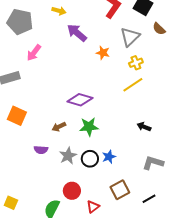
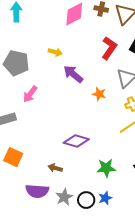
brown arrow: (59, 127) -> (55, 168), turned 40
green star: (89, 127) -> (106, 168), moved
purple semicircle: (41, 150) -> (37, 191), size x1.6

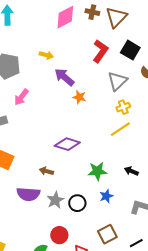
orange star: (99, 94) -> (79, 97), moved
blue star: (105, 198) -> (106, 196), moved

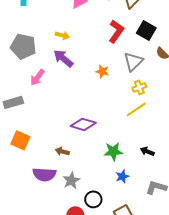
purple arrow: (64, 77) -> (63, 58), moved
orange star: (79, 97) -> (102, 71), moved
black circle: (77, 203) -> (93, 199), moved

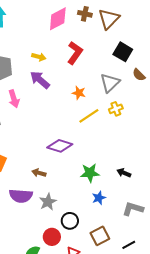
red L-shape: (116, 31) -> (75, 53), moved
pink arrow: (37, 77) -> (14, 99), turned -54
yellow line: (136, 109) -> (89, 116), moved

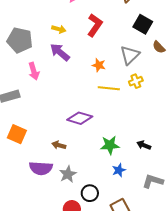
yellow line: (89, 116) -> (109, 88), turned 40

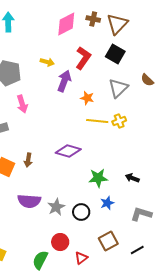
black square: (143, 24) -> (115, 54), moved
purple arrow: (60, 52) -> (64, 81), moved, turned 70
yellow cross: (136, 81) -> (119, 121), moved
brown arrow: (59, 145) -> (28, 160), moved, turned -96
black circle: (90, 193) -> (81, 212), moved

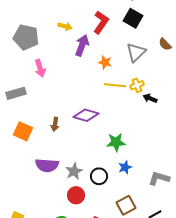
brown arrow: (28, 160) -> (55, 124), moved
black arrow: (132, 178) -> (150, 98), moved
red circle: (60, 242) -> (76, 195), moved

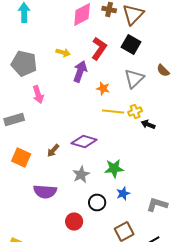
brown arrow: (55, 124) -> (53, 150), turned 32
gray star: (74, 171) -> (81, 174), moved

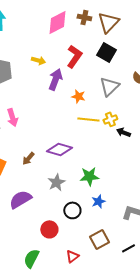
pink arrow: (38, 94) -> (12, 117), moved
purple semicircle: (45, 192) -> (20, 199), turned 145

